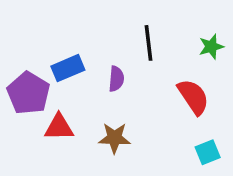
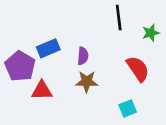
black line: (148, 43) -> (119, 18), moved
brown star: (114, 138) -> (87, 82), moved
cyan square: (208, 152) -> (128, 108), moved

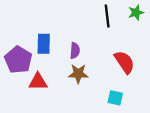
green star: (151, 33) -> (136, 13), moved
blue rectangle: (48, 48) -> (44, 44), turned -66
cyan square: (128, 108) -> (115, 98), turned 35

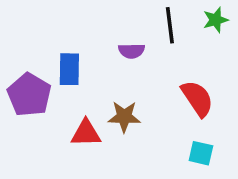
purple semicircle: (75, 51) -> (132, 51), moved, turned 84
red triangle: (38, 82) -> (86, 133), moved
cyan square: (115, 98) -> (201, 153), moved

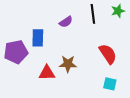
purple semicircle: (132, 51) -> (66, 22), moved, turned -32
purple pentagon: (29, 95) -> (16, 52), turned 30

